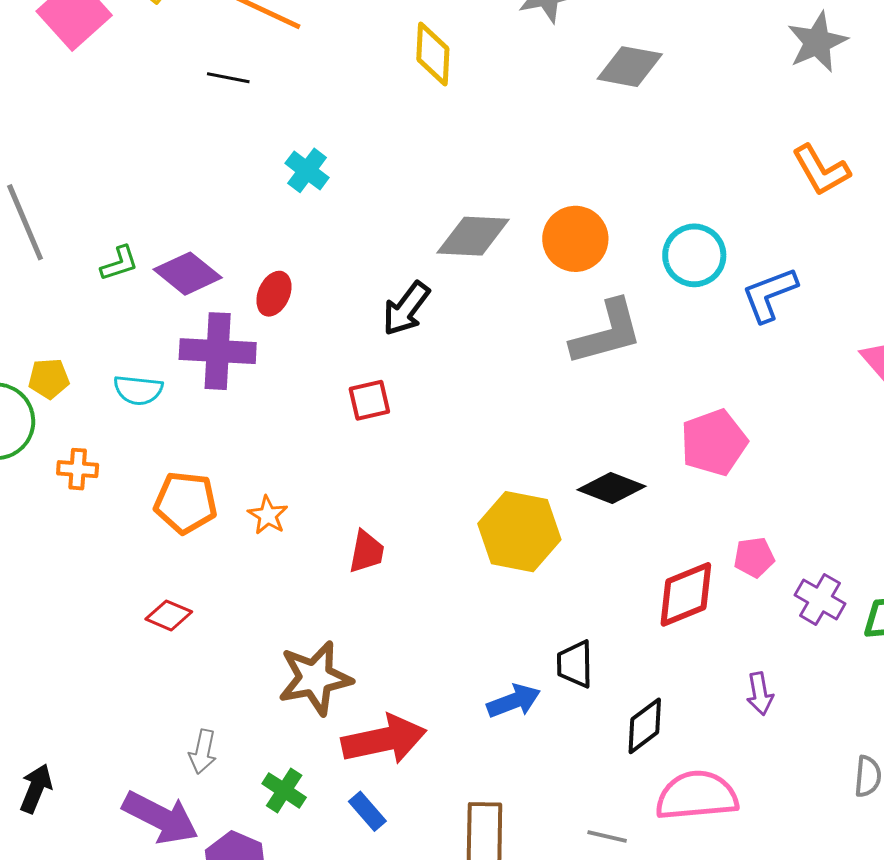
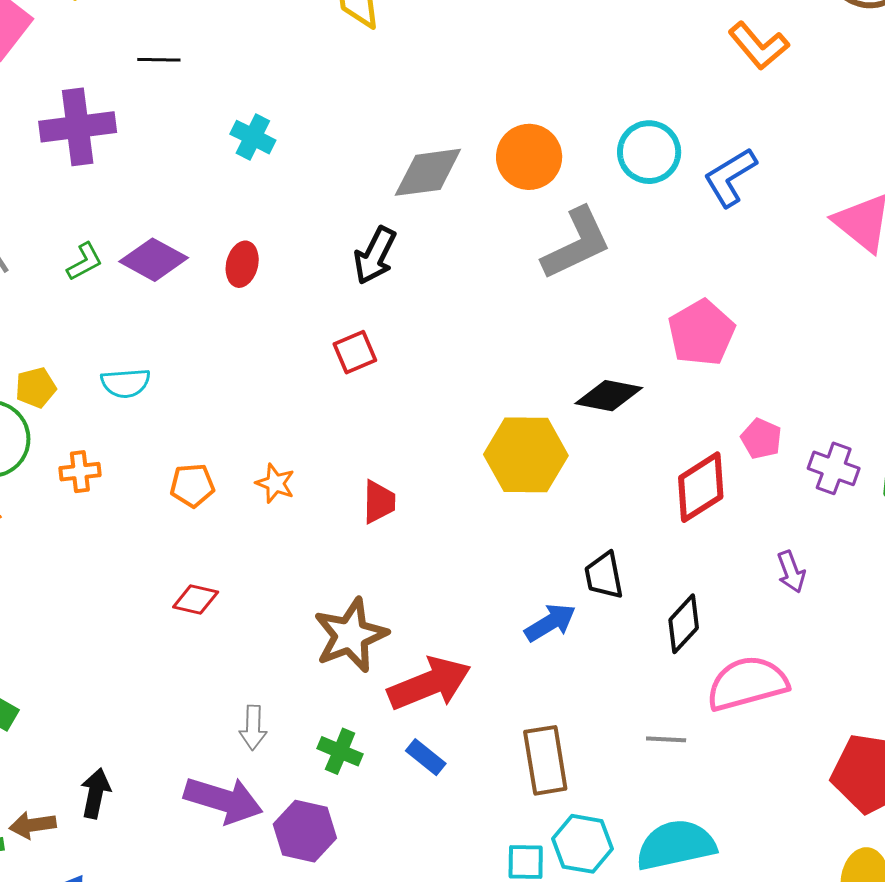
purple cross: (218, 351) -> (78, 127), moved
orange pentagon: (186, 503) -> (192, 485), size x0.7
pink pentagon: (754, 557) -> (761, 439), turned -30

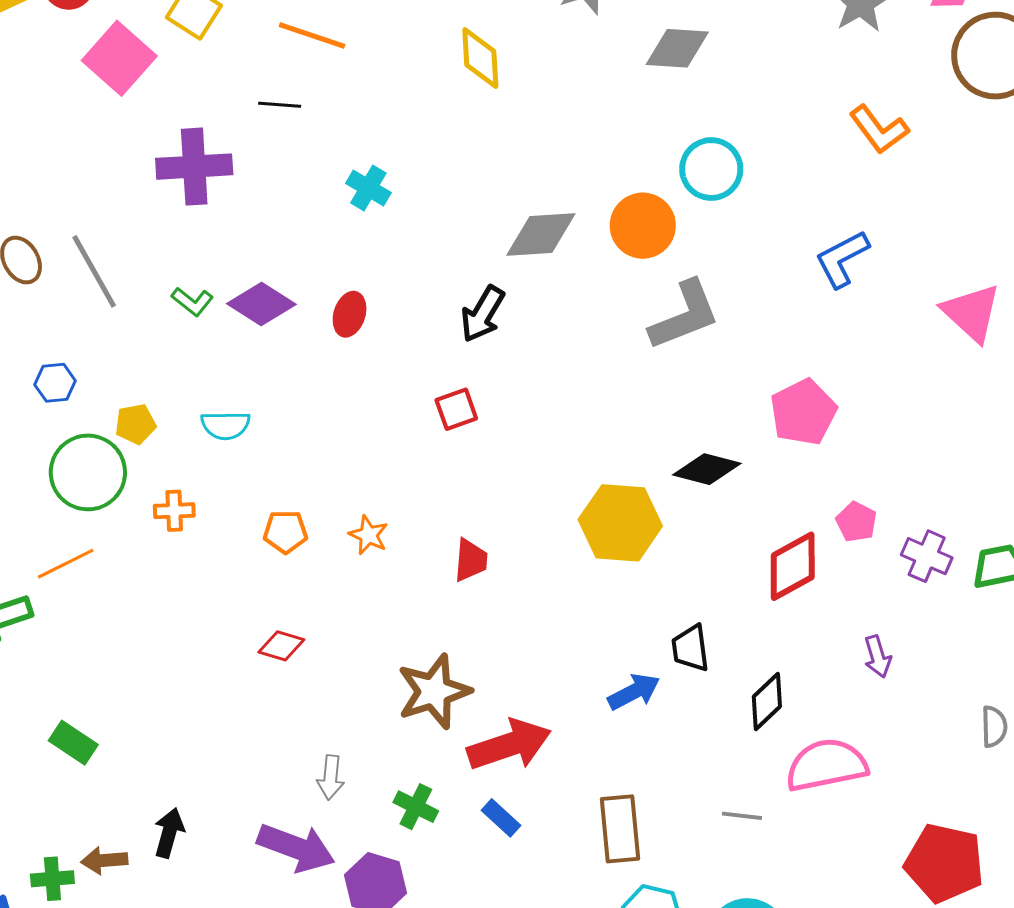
cyan circle: (649, 152) -> (711, 169), moved
green L-shape: (85, 262) -> (192, 302), turned 63

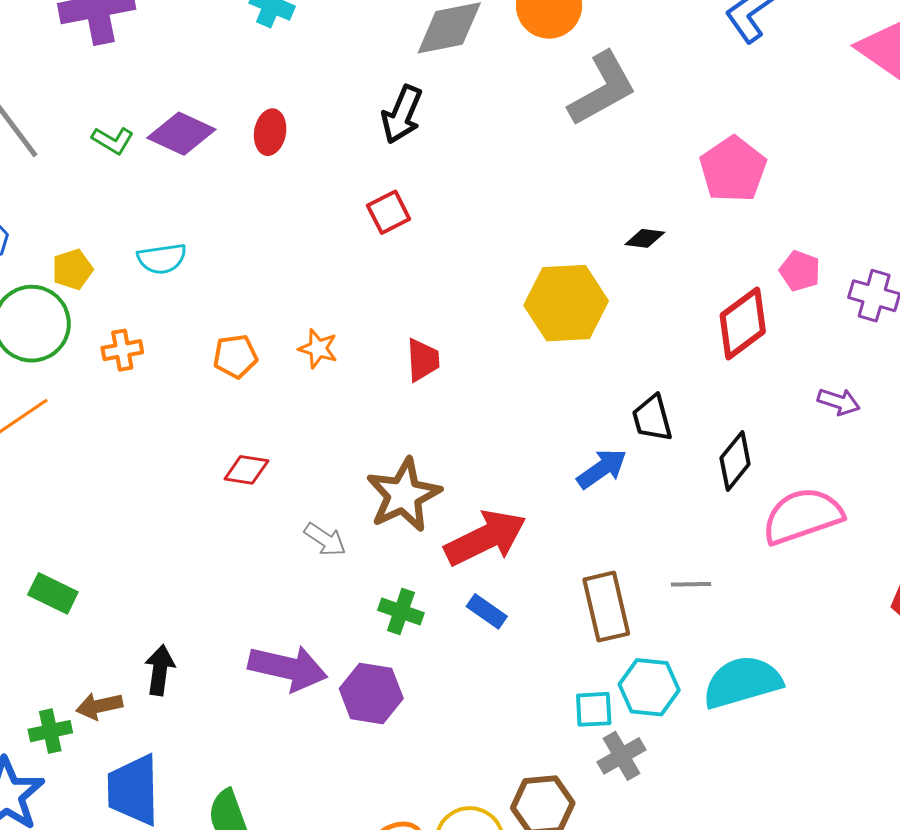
black diamond: (707, 469) -> (645, 238), size x0.6
purple arrow: (878, 657) -> (839, 402), turned -48
gray arrow: (331, 777) -> (325, 539), moved, turned -54
gray line: (742, 816) -> (691, 584), moved

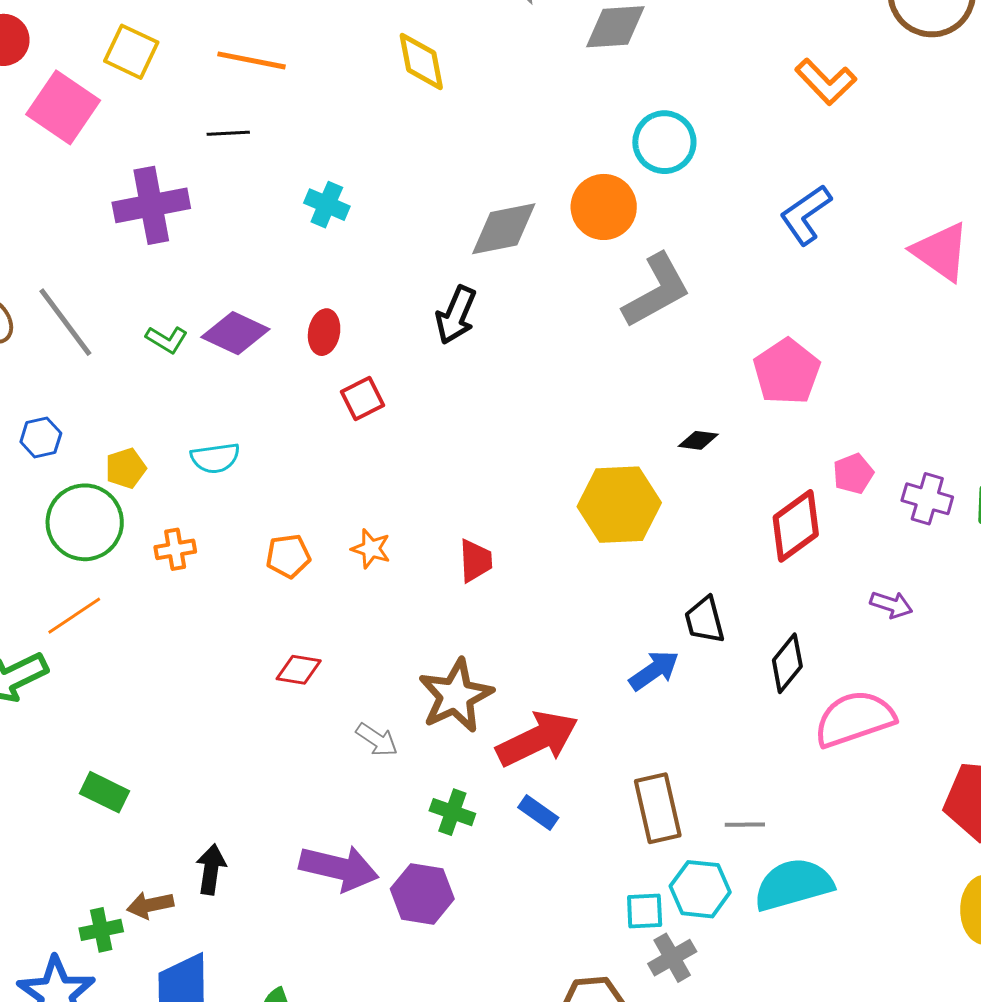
red square: (389, 212) -> (362, 399), moved
pink pentagon: (800, 271) -> (853, 474), turned 30
gray line: (691, 584) -> (745, 825), moved

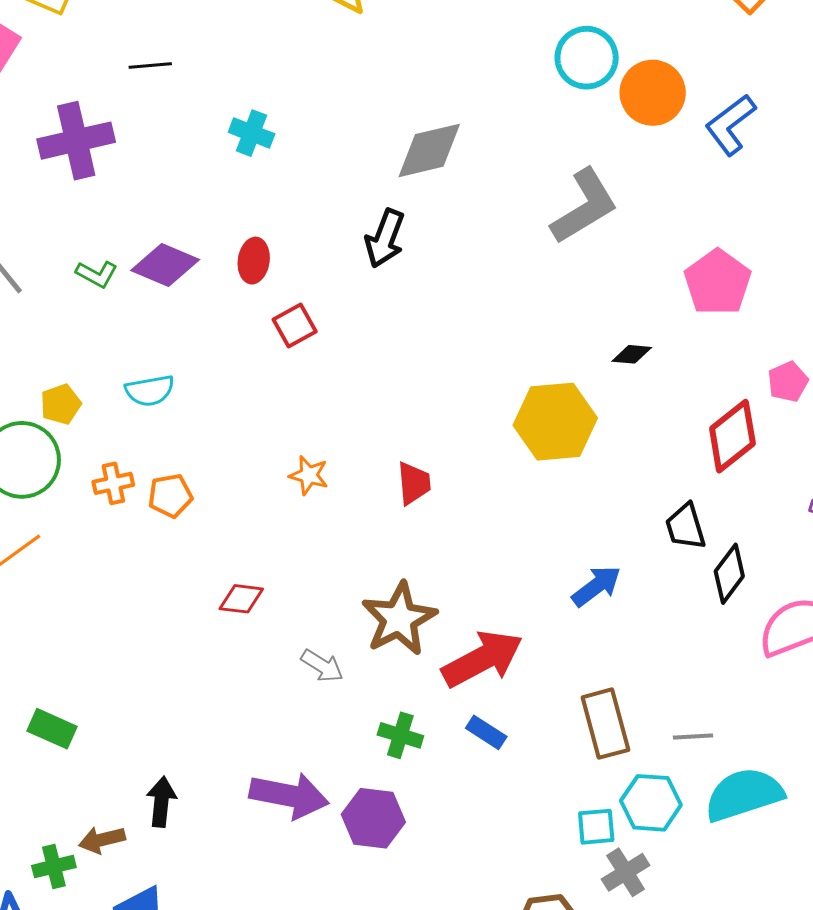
orange circle: (604, 207) -> (653, 93), moved
orange pentagon: (288, 556) -> (170, 496), moved
black trapezoid: (705, 620) -> (685, 527), moved

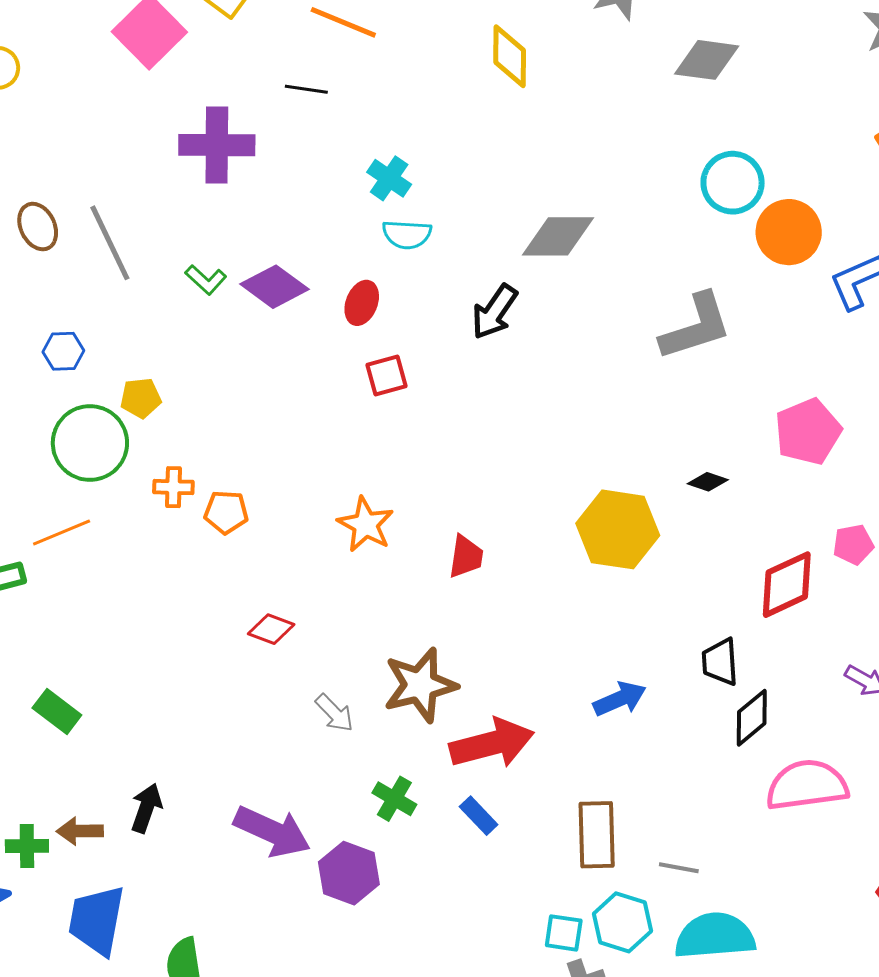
cyan semicircle: (150, 391) -> (407, 234), moved
orange star: (309, 475) -> (366, 524), size x1.4

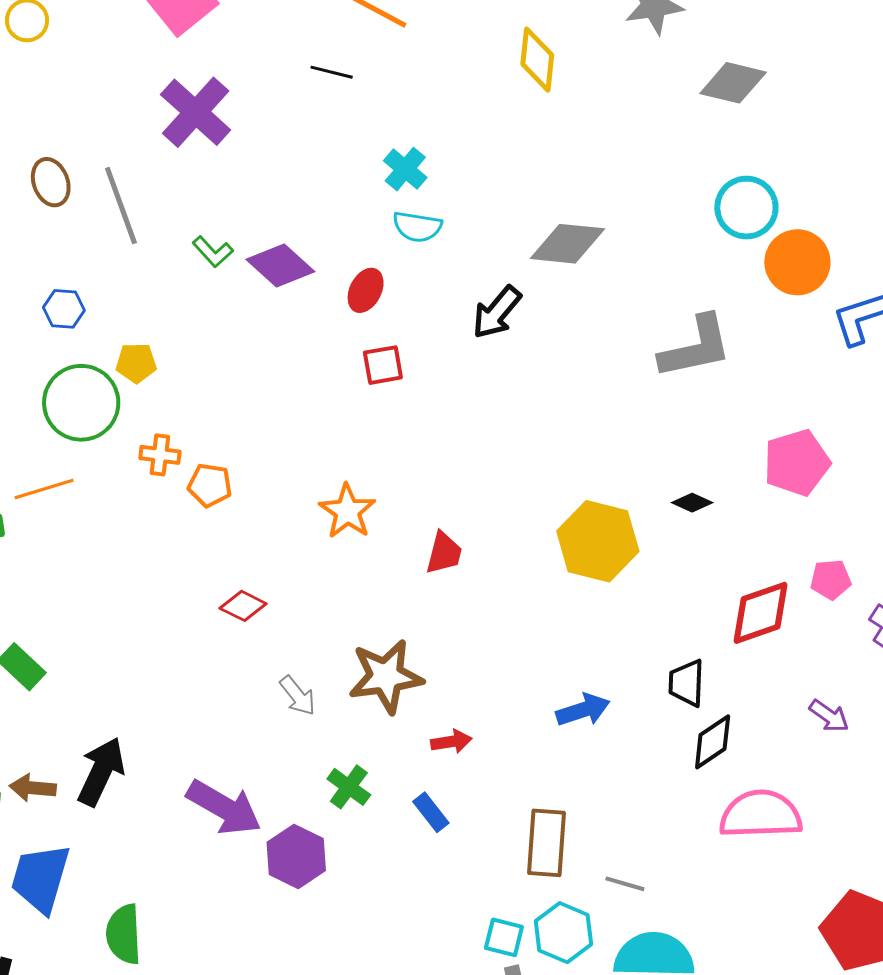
purple cross: (217, 145) -> (196, 112), moved, turned 36
red arrow: (492, 743) -> (451, 742), size x0.5
black arrow: (146, 808) -> (101, 772), size x1.4

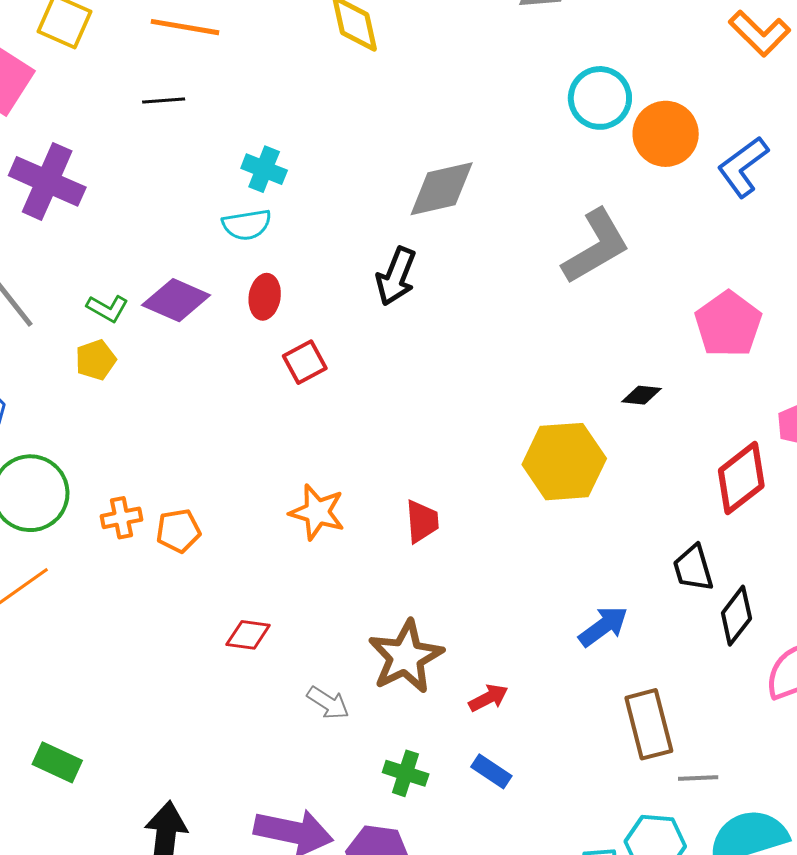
cyan semicircle: (417, 227) -> (247, 225), moved
yellow pentagon: (136, 363) -> (96, 360), moved
brown rectangle: (546, 843) -> (649, 724), moved

